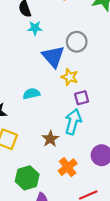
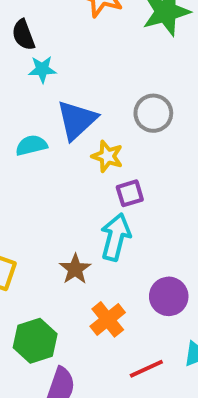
gray circle: (77, 42) -> (153, 113), moved
blue triangle: (53, 57) -> (77, 120), turned 30
cyan semicircle: (31, 94) -> (31, 145), moved

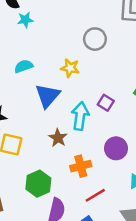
blue triangle: (77, 120) -> (48, 96), moved
purple square: (130, 193) -> (106, 103), moved, turned -35
orange cross: (108, 319) -> (81, 166), turned 30
red line: (146, 369) -> (95, 195), moved

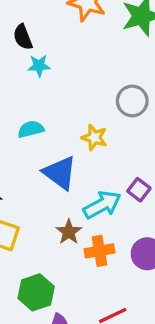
blue triangle: (48, 96) -> (60, 173), turned -40
cyan arrow: (80, 116) -> (102, 205), turned 48
orange cross: (81, 166) -> (99, 251), moved

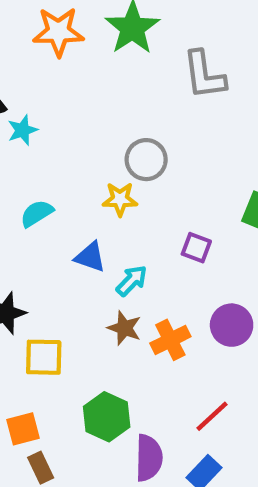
gray circle: (132, 101) -> (146, 160), moved
blue triangle: (60, 173) -> (90, 257), size x0.7
cyan arrow: (102, 205) -> (132, 281), moved, size x0.7

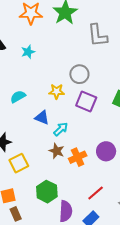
cyan star: (22, 130) -> (28, 52), moved
gray circle: (146, 160) -> (79, 74), moved
purple square: (196, 248) -> (86, 102), moved, size x1.5
yellow square: (44, 357) -> (19, 163), turned -30

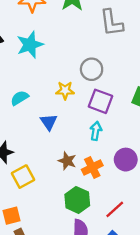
cyan star: (28, 52) -> (30, 45), size x1.6
blue triangle: (42, 118) -> (49, 122), turned 35
cyan arrow: (61, 129) -> (96, 131), moved, turned -35
green hexagon: (47, 192) -> (77, 200), moved

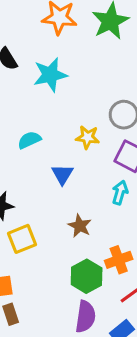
orange cross: (92, 167) -> (119, 260), moved

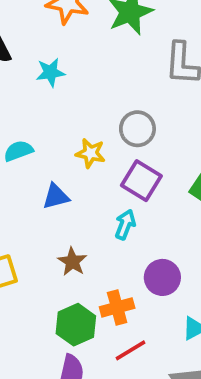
cyan star: (50, 75) -> (50, 72), size x0.7
blue triangle: (62, 174) -> (56, 196), turned 40

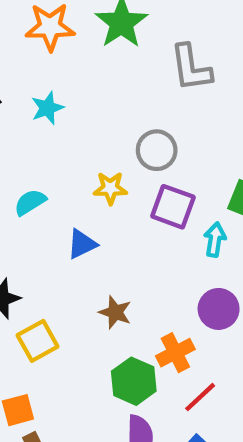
cyan arrow: (125, 225) -> (215, 240), moved

